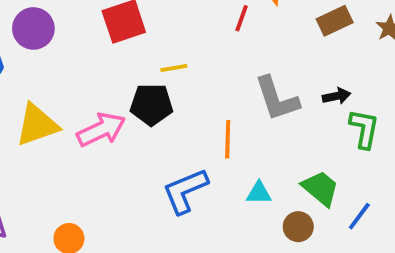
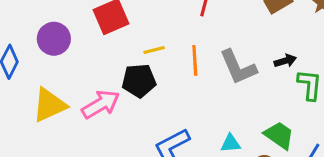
purple circle: (33, 28) -> (54, 39), moved
orange line: (228, 139) -> (195, 60), moved

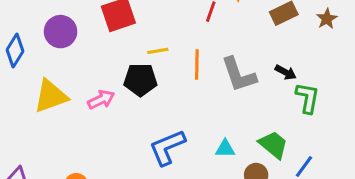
black arrow: (285, 61) -> (286, 72), turned 40
pink arrow: (101, 104) -> (101, 100), size x0.7

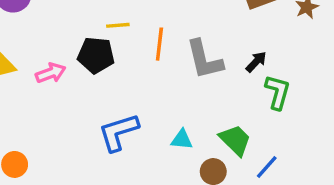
black arrow: (286, 72) -> (256, 62), turned -80

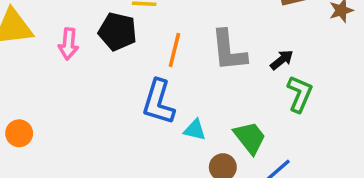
orange line: (159, 44) -> (174, 50), moved
pink arrow: (51, 73) -> (68, 44), turned 108
blue L-shape: (118, 132) -> (158, 102), moved, turned -63

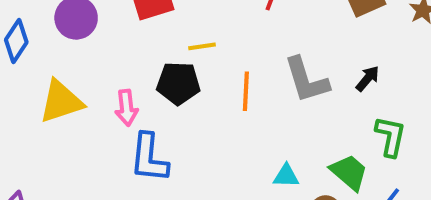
green L-shape: (300, 94) -> (390, 136), moved
blue L-shape: (158, 102) -> (149, 158), moved

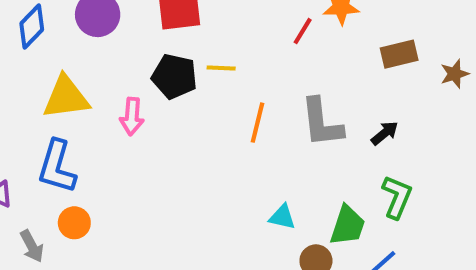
black pentagon: (178, 83) -> (174, 76), moved
blue L-shape: (149, 158) -> (57, 167), moved
green trapezoid: (349, 172) -> (348, 226), turned 57

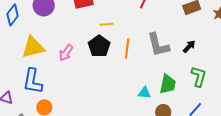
black pentagon: (174, 76) -> (99, 46), moved, turned 30
pink arrow: (132, 116) -> (66, 53), turned 36
green trapezoid: (348, 226) -> (168, 84), moved

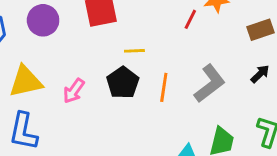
gray L-shape: (158, 45) -> (210, 84), turned -116
black arrow: (189, 46) -> (260, 74), moved

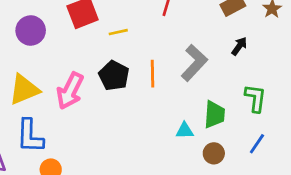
yellow line: (134, 51) -> (118, 32), moved
pink arrow: (74, 91) -> (70, 91), size x1.5

